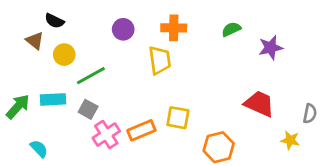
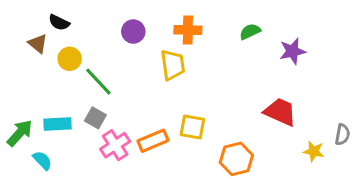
green line: (91, 76) -> (98, 82), turned 76
cyan rectangle: (53, 99) -> (58, 124), moved
green arrow: (18, 106) -> (20, 133), moved
gray semicircle: (310, 114) -> (342, 135), moved

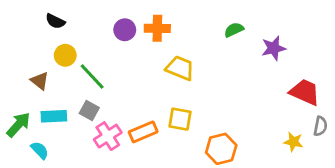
orange cross: (188, 30) -> (157, 28), moved
brown triangle: (38, 44) -> (40, 81), moved
yellow trapezoid: (173, 65) -> (180, 68), moved, turned -60
red trapezoid: (280, 112) -> (305, 92), moved

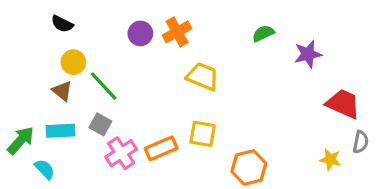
orange cross: (157, 28) -> (177, 32), turned -30
brown triangle: (40, 81) -> (62, 91), moved

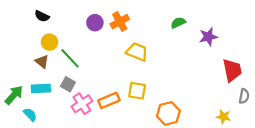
red trapezoid: (343, 104) -> (232, 70), turned 55
yellow star: (330, 160) -> (224, 117), moved

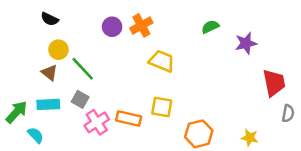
orange rectangle: (109, 100) -> (129, 119), turned 36
yellow star: (224, 117) -> (250, 138), moved

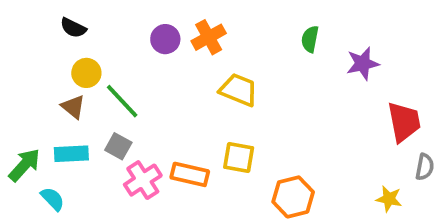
green semicircle: (210, 27) -> (310, 39), turned -54
yellow star: (250, 138) -> (389, 199), moved

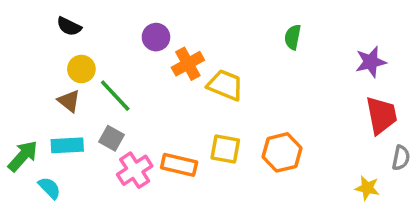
orange cross: (209, 37) -> (188, 64), moved
purple star: (363, 64) -> (371, 62), moved
orange hexagon: (293, 197) -> (282, 152), moved

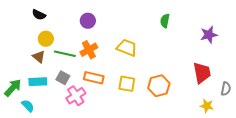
orange cross: (188, 64) -> (89, 50), moved
green line: (115, 96) -> (65, 54), turned -35
red trapezoid: (381, 115) -> (202, 73), moved
orange rectangle: (179, 165) -> (94, 78), moved

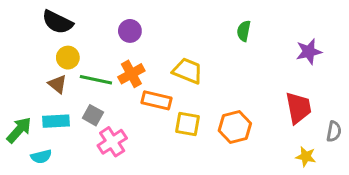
black semicircle: (39, 15) -> (57, 22), size x1.5
orange rectangle: (94, 78) -> (157, 100), moved
cyan semicircle: (28, 106) -> (41, 157), turned 120

